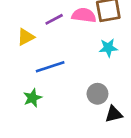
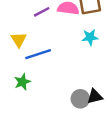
yellow triangle: (26, 37) -> (19, 40), moved, turned -35
gray circle: (97, 94) -> (80, 99), moved

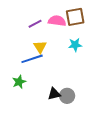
yellow triangle: (19, 40) -> (40, 47), moved
black triangle: (95, 96) -> (54, 94), moved

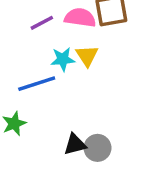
cyan star: (75, 45) -> (63, 59), moved
yellow triangle: (40, 47) -> (87, 56), moved

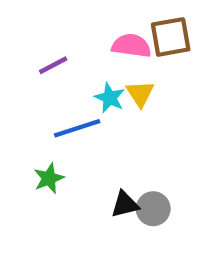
purple line: (42, 23) -> (53, 65), moved
cyan star: (63, 59) -> (110, 98), turned 30

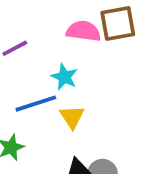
yellow triangle: (140, 93) -> (72, 117), moved

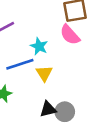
pink semicircle: (83, 31) -> (70, 35), moved, turned -140

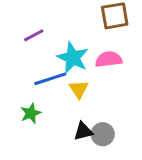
pink semicircle: (70, 35) -> (109, 59), moved, turned 125
cyan star: (39, 46) -> (73, 58), size x1.5

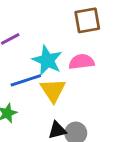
yellow triangle: (79, 89) -> (53, 90), size x1.4

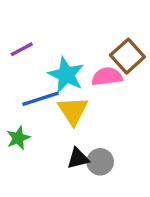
brown square: (87, 20) -> (127, 56), moved, turned -32

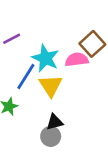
blue line: (40, 99) -> (26, 77), turned -40
gray circle: (100, 162) -> (51, 136), moved

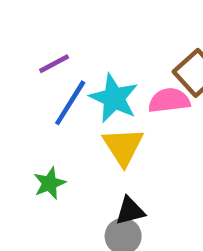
blue line: (26, 77) -> (70, 103), moved

